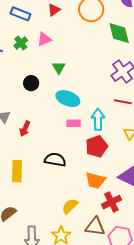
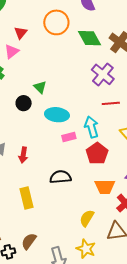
pink triangle: (44, 39) -> (12, 51), moved
black circle: (31, 83) -> (24, 103), moved

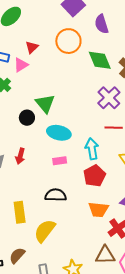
green triangle: (40, 87) -> (45, 104), size x1.5
pink rectangle: (69, 137) -> (60, 161), moved
red arrow: (23, 155) -> (20, 156), moved
yellow semicircle: (87, 218) -> (45, 231), moved, size x1.4

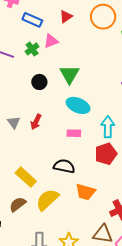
pink triangle: (21, 65) -> (51, 41), moved
black circle: (27, 118) -> (39, 82), moved
orange trapezoid: (99, 210) -> (85, 192), moved
yellow rectangle: (20, 212) -> (26, 177), turned -50
brown semicircle: (17, 255) -> (18, 204), moved

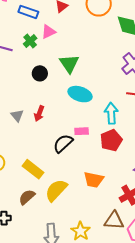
pink rectangle: (74, 133) -> (82, 131), moved
black semicircle: (64, 166) -> (63, 143), moved, turned -50

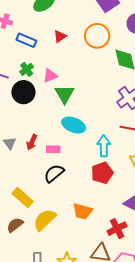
pink triangle: (48, 32) -> (50, 76), moved
black circle: (40, 73) -> (23, 92), moved, size x1.5
pink rectangle: (82, 131) -> (53, 149), moved

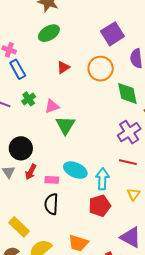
blue rectangle: (26, 40) -> (18, 69), moved, turned 36
black circle: (23, 92) -> (21, 148), moved
cyan ellipse: (74, 125) -> (75, 170), moved
black semicircle: (54, 173) -> (51, 204), turned -50

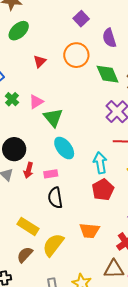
purple square: (112, 34) -> (81, 19), size x0.7
cyan ellipse: (75, 170) -> (64, 148), moved, turned 40

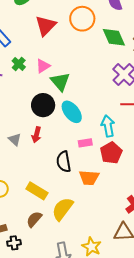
red triangle: (40, 61) -> (46, 26), size x1.6
black circle: (14, 149) -> (43, 105), moved
pink rectangle: (51, 174) -> (85, 143), moved
orange trapezoid: (89, 231) -> (89, 178), moved

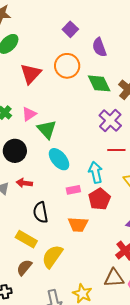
black circle: (43, 105) -> (15, 151), moved
red arrow: (36, 135) -> (24, 183), turned 84
black semicircle: (64, 162) -> (41, 212), moved

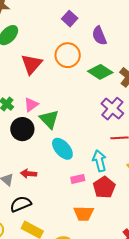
green diamond: (99, 83) -> (100, 72), turned -30
black circle: (15, 151) -> (22, 129), moved
black semicircle: (41, 212) -> (21, 204), moved, turned 80

